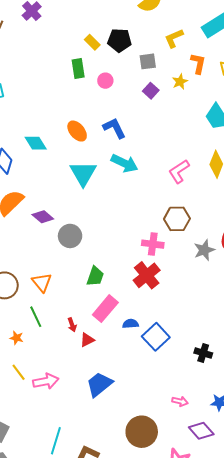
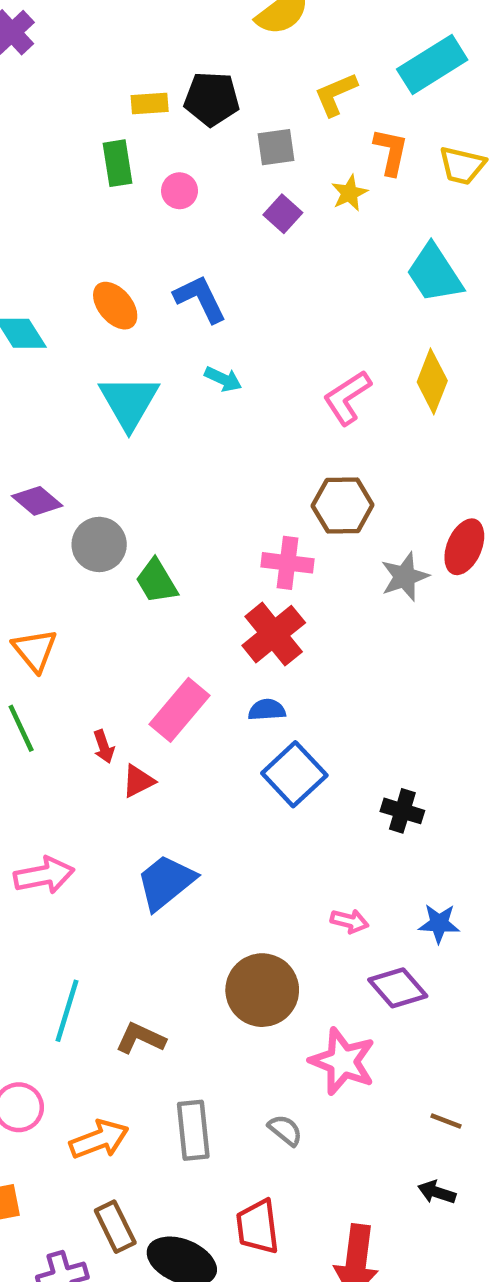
yellow rectangle: (92, 42) -> (150, 103), turned -49
cyan arrow: (124, 163) -> (223, 379), size x0.6
green trapezoid: (95, 276) -> (157, 581), moved, turned 130
blue semicircle: (131, 324) -> (267, 710), moved

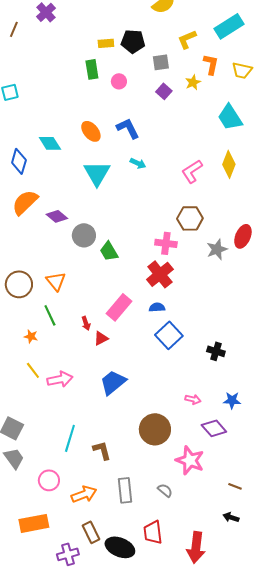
brown L-shape: (140, 1038) -> (102, 450), turned 50

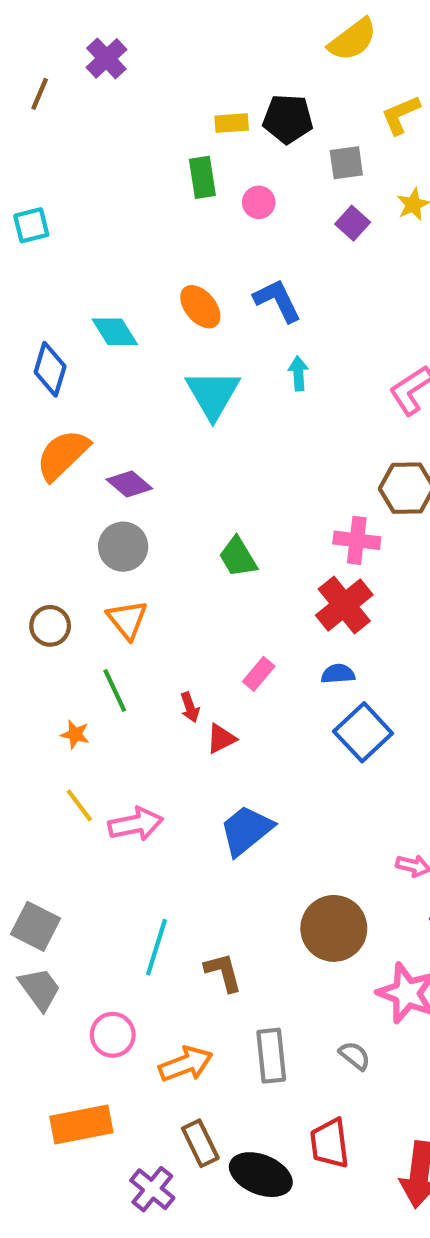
cyan arrow: (138, 163) -> (298, 373), turned -119
gray circle: (84, 235) -> (123, 547), moved
brown circle: (19, 284) -> (50, 626), size x0.7
pink rectangle: (119, 307) -> (259, 674), size x0.6
purple cross: (68, 554) -> (152, 1189), turned -35

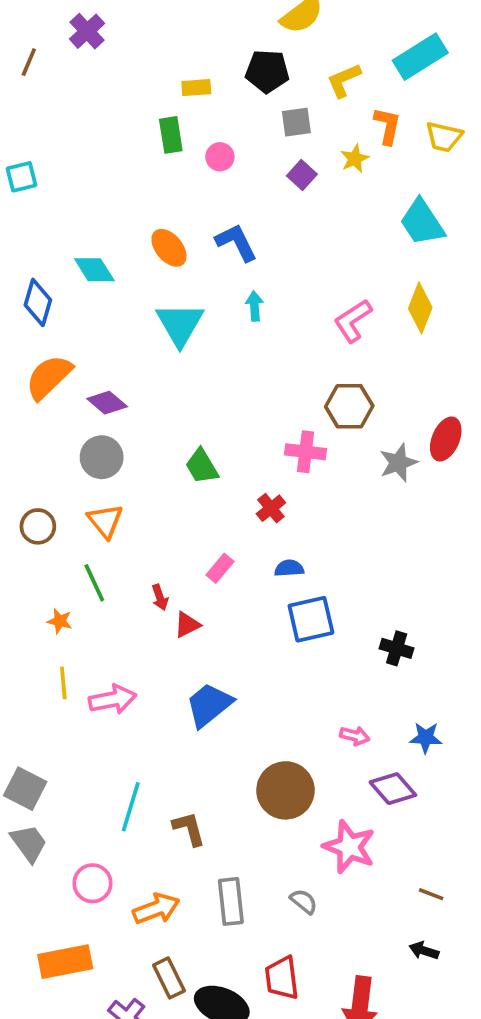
black pentagon: (288, 119) -> (267, 71), moved
red cross: (344, 605) -> (271, 508), moved, size x0.6
blue square: (363, 732) -> (311, 619), turned 30
yellow line: (79, 805) -> (63, 683), turned 32

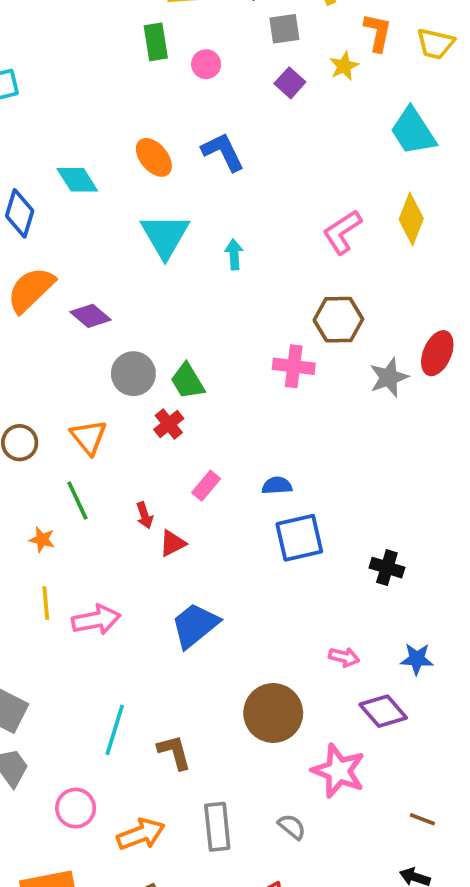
cyan arrow: (255, 306) -> (234, 254), moved
gray circle: (102, 457) -> (133, 374), moved
red cross: (271, 508) -> (169, 424), moved

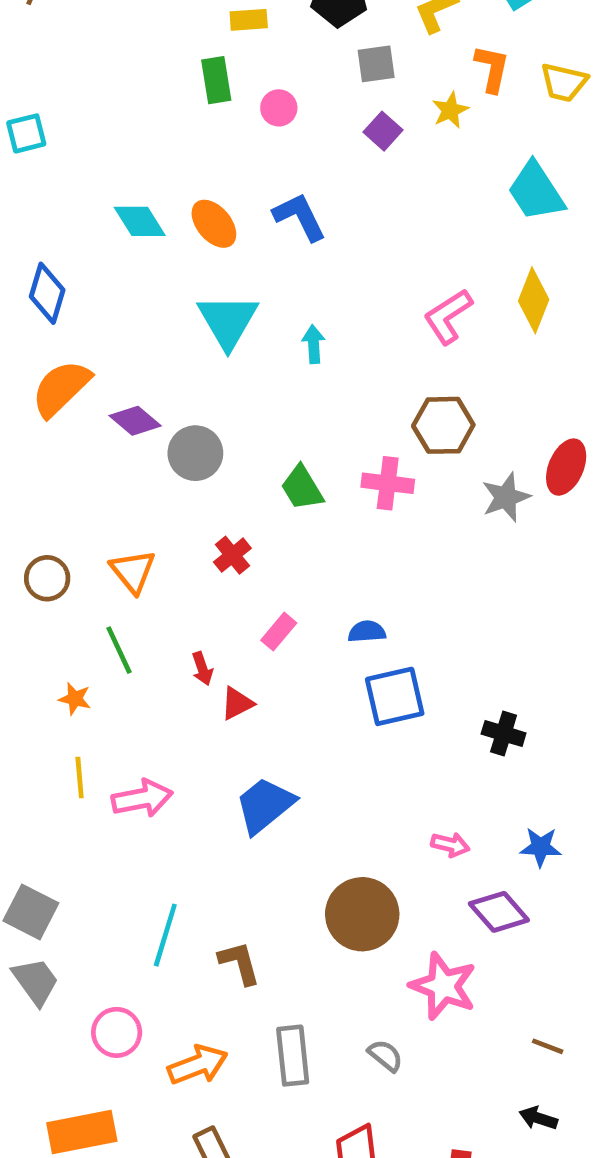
cyan diamond: (77, 180) -> (140, 221), moved
gray circle: (133, 374) -> (195, 453), moved
green trapezoid: (187, 381) -> (302, 488), moved

